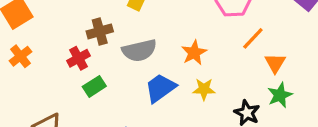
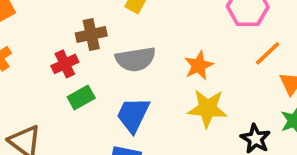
blue trapezoid: (160, 88) -> (133, 115), moved, turned -32
yellow star: (204, 89) -> (207, 108), size x1.5

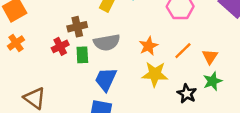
orange line: (268, 53) -> (183, 51), moved
green rectangle: (81, 98) -> (82, 55), moved, turned -63

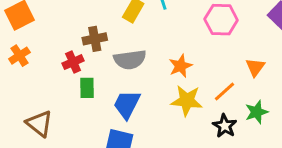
orange line: (183, 51) -> (224, 91), moved
green rectangle: (82, 55) -> (87, 88), moved
orange triangle: (210, 57) -> (255, 67), moved

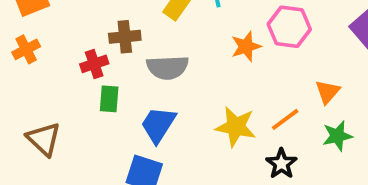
orange star: (181, 66) -> (246, 46), moved
green star: (257, 112) -> (337, 136), moved

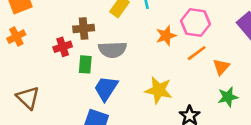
green rectangle: (109, 99) -> (85, 64), moved
orange line: (285, 119) -> (197, 53), moved

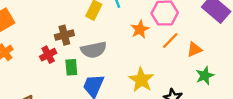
orange triangle: (221, 67) -> (194, 49), turned 35
yellow star: (159, 90) -> (141, 80), turned 30

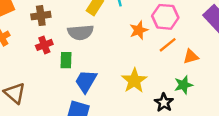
brown cross: (64, 35) -> (41, 16), moved
gray semicircle: (94, 50) -> (80, 32), moved
green star: (205, 76) -> (183, 85), moved

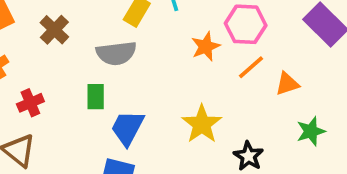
brown cross: (41, 16) -> (54, 30), turned -36
red cross: (44, 45) -> (30, 103), moved
green star: (183, 85) -> (311, 131), moved

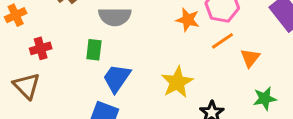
orange star: (206, 46) -> (188, 20), turned 30
orange triangle: (287, 84) -> (250, 58), turned -40

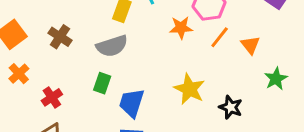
green rectangle: (94, 50) -> (102, 83), turned 30

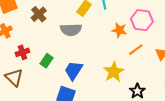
orange line: (220, 37) -> (136, 50), moved
green rectangle: (102, 83) -> (47, 61), moved

